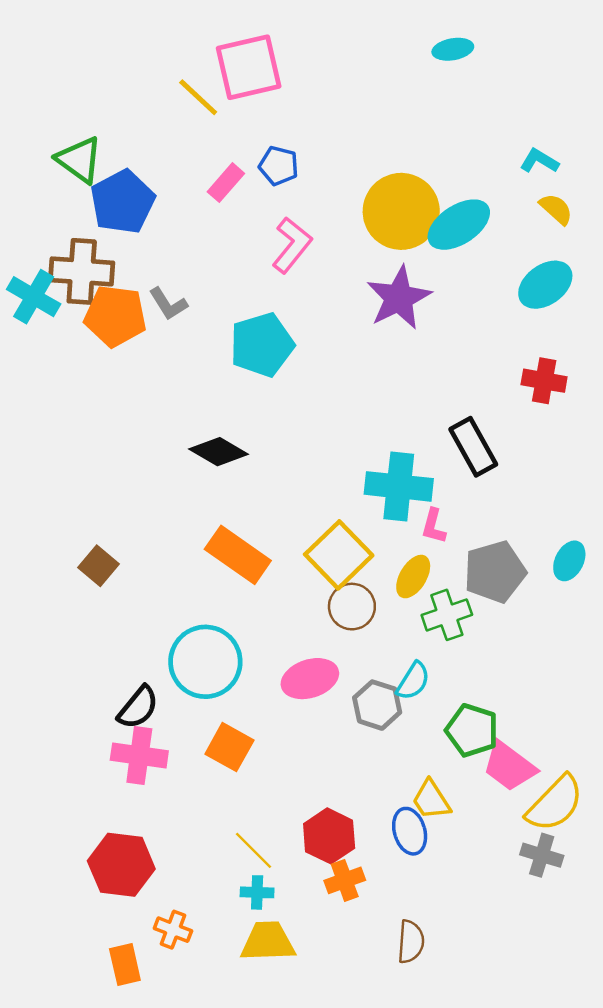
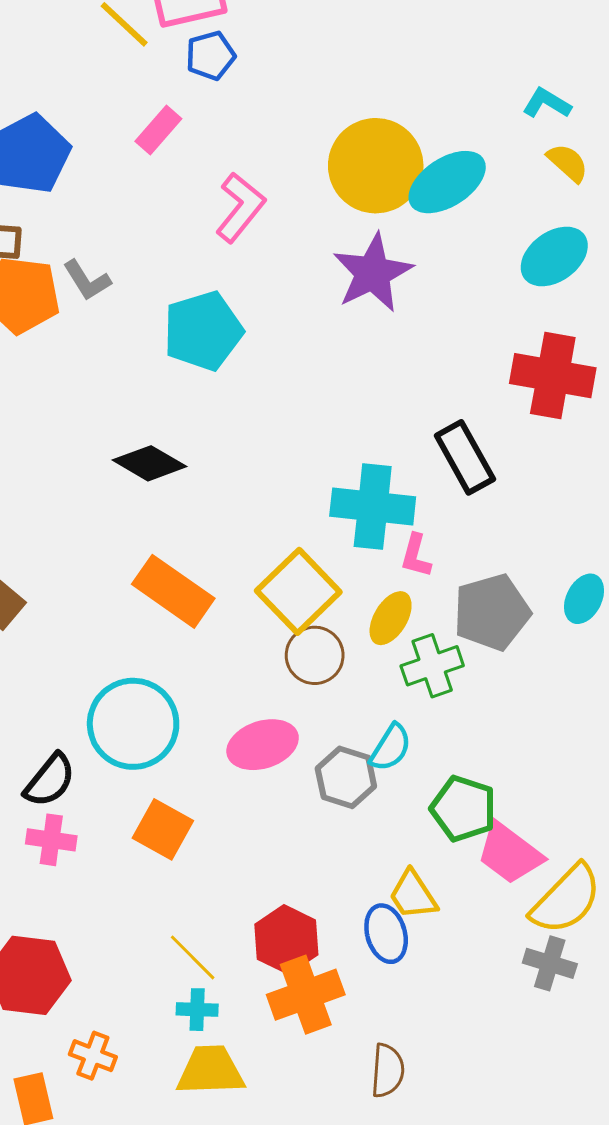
blue pentagon: (279, 166) -> (210, 56), moved, turned -30
red cross: (544, 381) -> (553, 376), size x1.5
pink cross: (139, 755) -> (51, 840), size x0.7
orange cross: (345, 880) -> (306, 995), size x1.5

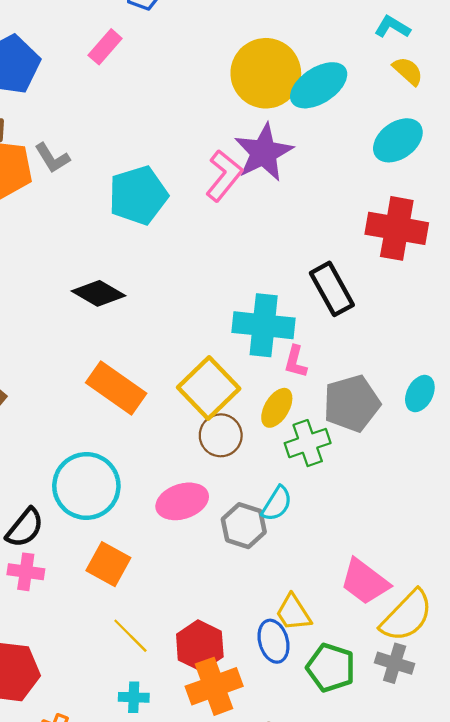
pink L-shape: (240, 207) -> (224, 176), moved
green pentagon: (463, 809) -> (331, 668), moved
yellow line: (193, 957) -> (130, 636), moved

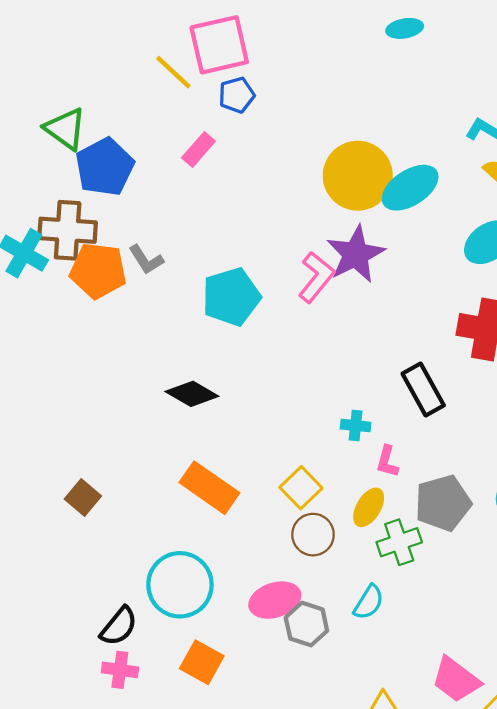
cyan cross: (264, 325) -> (356, 426), size x0.5
yellow square: (209, 388) -> (301, 488), size x0.7
gray hexagon: (244, 526) -> (306, 624), moved

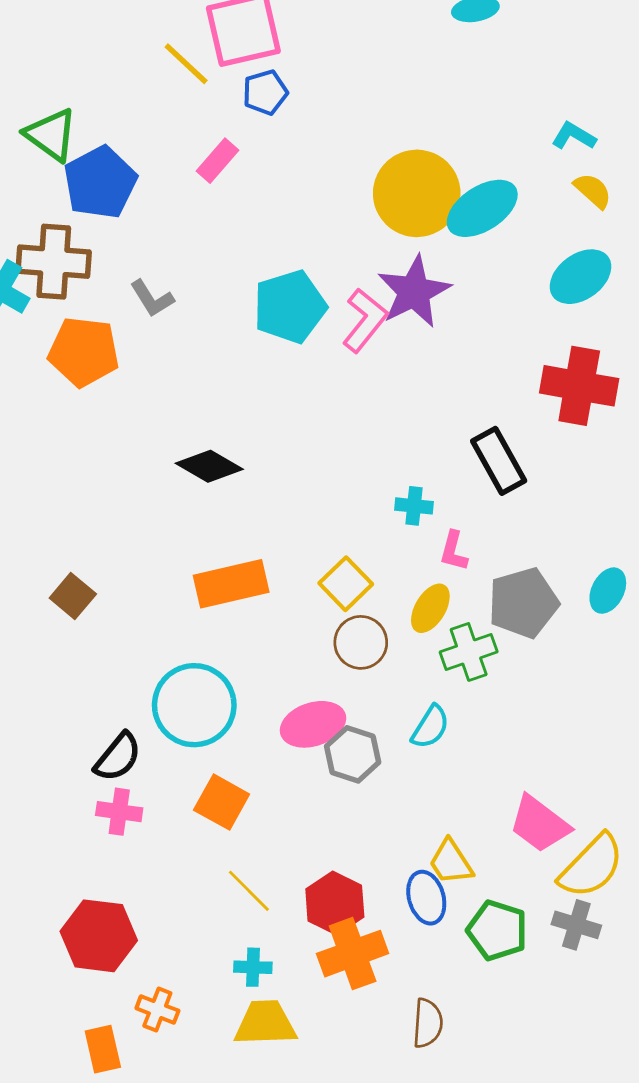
orange pentagon: (98, 271) -> (84, 352), moved
cyan pentagon: (231, 297) -> (290, 307), moved
orange rectangle: (209, 488) -> (231, 584), turned -48

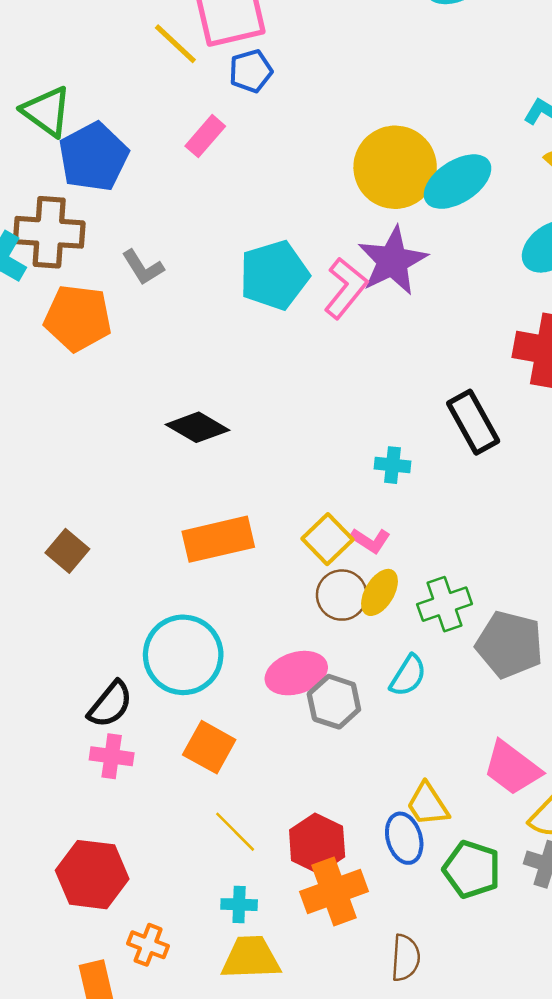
pink L-shape: (454, 551) -> (370, 540), moved, turned -72
gray pentagon: (523, 603) -> (510, 644), moved, turned 30
yellow ellipse: (430, 608) -> (379, 592), moved

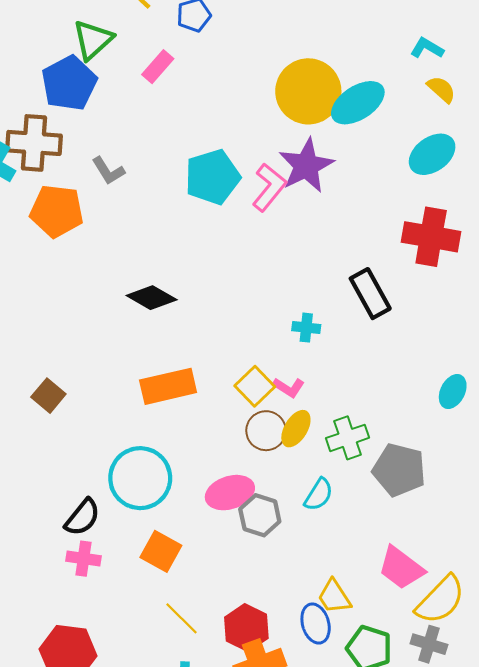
green triangle: (47, 111) -> (93, 40), moved, turned 42

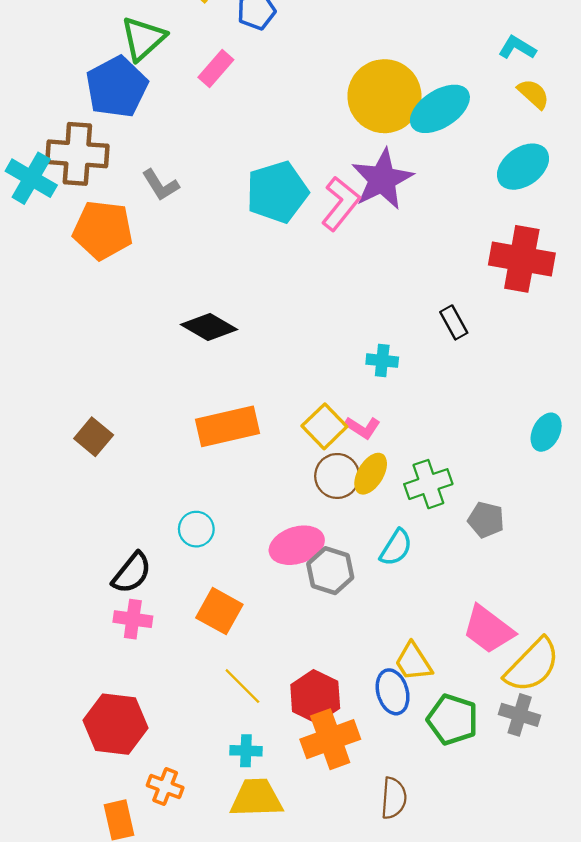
black rectangle: (370, 294) -> (454, 322), size x0.6
gray pentagon: (399, 470) -> (486, 520), size x0.6
cyan circle: (140, 478) -> (196, 529), size x0.5

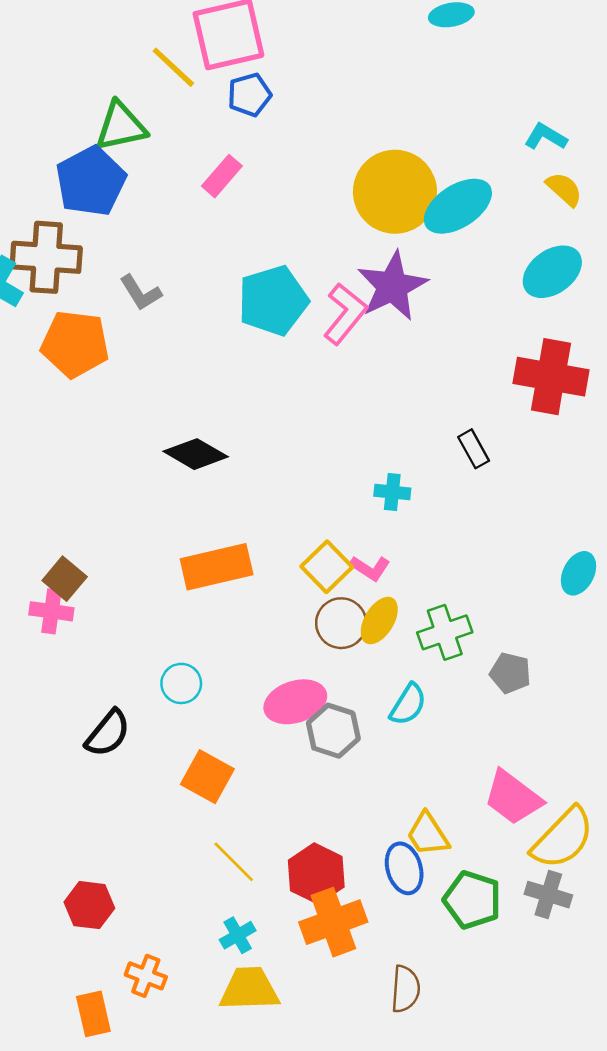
green triangle: (143, 38) -> (121, 126), turned 30
pink rectangle: (216, 68) -> (222, 176), moved
pink cross: (133, 619) -> (51, 611), moved
red hexagon: (115, 724) -> (89, 905), size x0.7
cyan cross: (246, 751) -> (238, 935), turned -32

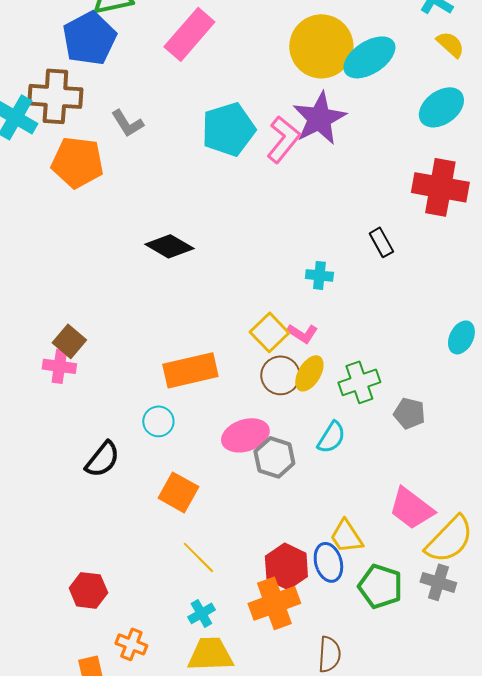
pink rectangle: (222, 176) -> (189, 34), size x1.6
orange rectangle: (217, 567) -> (190, 370), moved
red hexagon: (316, 874) -> (286, 566), moved

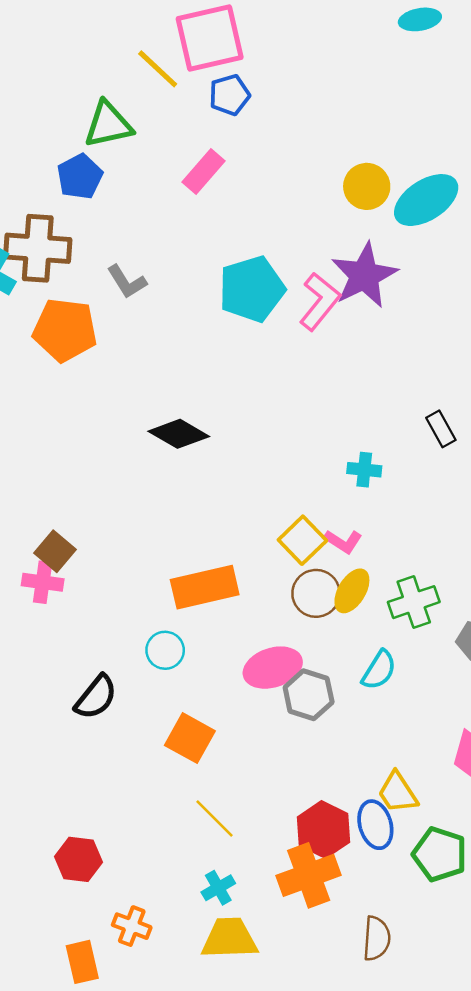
pink rectangle: (189, 34) -> (203, 172), size x0.7
blue pentagon: (89, 38) -> (80, 177), size x0.7
yellow circle: (321, 46) -> (367, 186), size x0.6

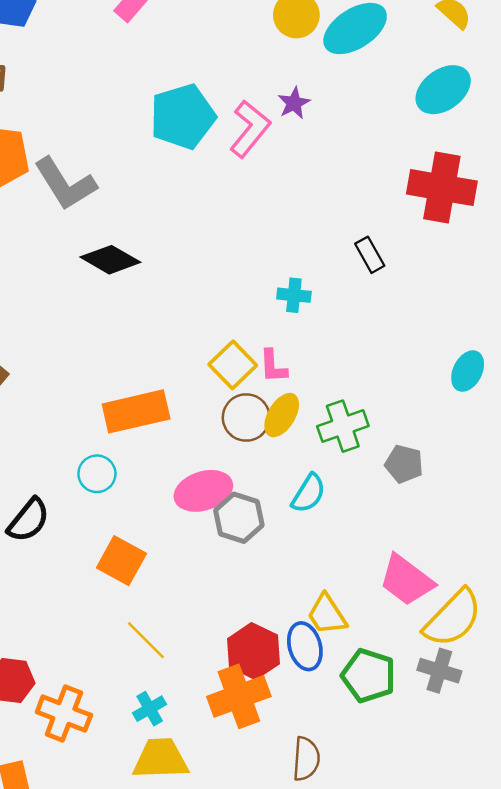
purple star: (364, 275) -> (294, 103), size x0.5
gray L-shape: (127, 282) -> (65, 184), moved, size x1.6
pink L-shape: (343, 541) -> (273, 366), turned 54
orange cross: (132, 926) -> (64, 714), moved, size x1.4

